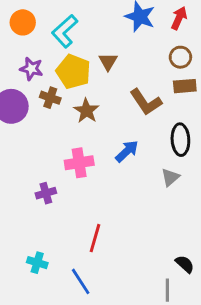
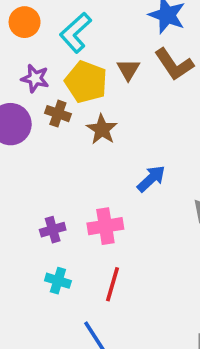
brown L-shape: (146, 102) -> (174, 64), moved
pink cross: (79, 163) -> (105, 226), moved
cyan cross: (37, 263) -> (58, 281), moved

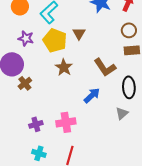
brown L-shape: (174, 64) -> (105, 67), moved
brown cross: (58, 114) -> (25, 83), moved, turned 32

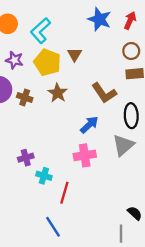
brown cross: (25, 83) -> (25, 98), moved, turned -32
gray triangle: (122, 113) -> (123, 145), size x1.5
pink cross: (66, 122) -> (85, 155), moved
cyan cross: (39, 153) -> (44, 176), moved

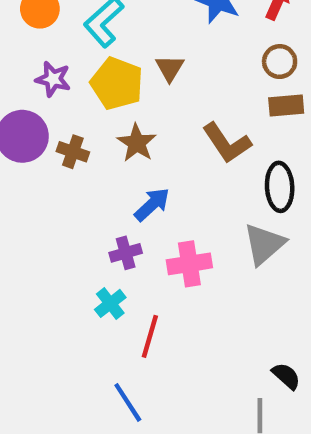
blue arrow: (89, 125) -> (152, 204), moved
purple cross: (26, 158) -> (126, 253), moved
cyan cross: (44, 176) -> (110, 303), turned 35

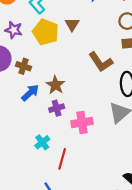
brown star: (137, 143) -> (56, 85), moved
blue arrow: (152, 204) -> (30, 93), moved
purple cross: (126, 253) -> (57, 108), moved

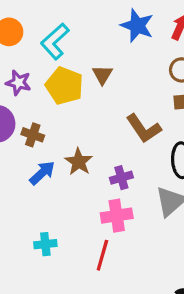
purple cross: (57, 108) -> (121, 178), moved
cyan cross: (42, 142) -> (45, 244), moved, turned 32
red line: (62, 159) -> (102, 255), moved

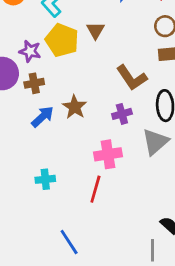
purple star: (18, 83) -> (30, 51), moved
brown cross: (33, 135) -> (34, 83), turned -30
purple cross: (121, 178) -> (122, 114), moved

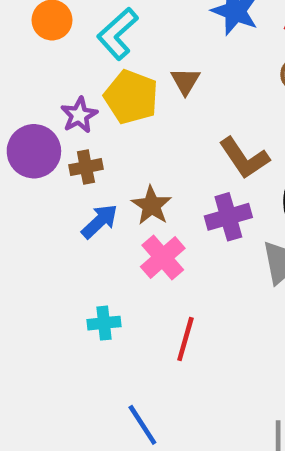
purple star: (30, 51) -> (79, 115), turned 30
purple cross: (122, 114) -> (228, 217), size x1.4
pink cross: (108, 154) -> (163, 258), moved, turned -32

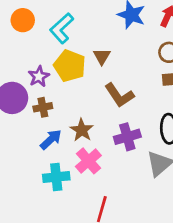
brown L-shape: (244, 158) -> (119, 95), moved
cyan cross: (104, 323) -> (56, 177), moved, size x1.4

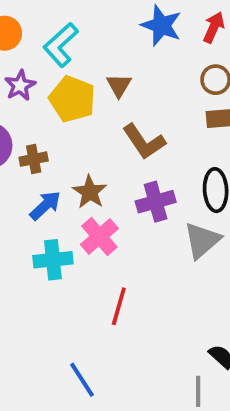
purple star: (39, 76) -> (20, 85), moved

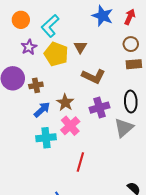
brown L-shape: (144, 142) -> (93, 76), turned -30

